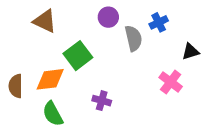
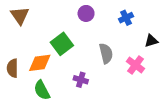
brown triangle: (45, 21) -> (20, 16), moved, turned 30
gray semicircle: (133, 38) -> (106, 53), moved

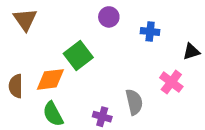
blue cross: (126, 18) -> (150, 32), moved, turned 32
gray semicircle: (106, 53) -> (134, 102), moved
purple cross: (81, 80) -> (102, 117), moved

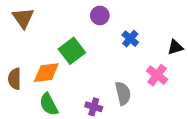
blue cross: (150, 32) -> (130, 39), moved, turned 35

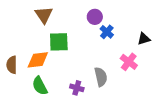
purple circle: (100, 15) -> (95, 17), moved
brown triangle: (23, 18) -> (44, 15), moved
green square: (72, 51) -> (59, 42), turned 35

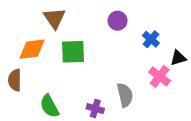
blue cross: (107, 32) -> (151, 39), moved
black triangle: (144, 39) -> (178, 58), moved
orange diamond: (38, 60) -> (32, 49), moved

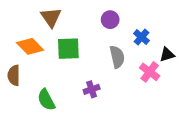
orange diamond: (32, 49) -> (30, 46), turned 52
gray semicircle: (125, 95) -> (117, 57), moved
purple cross: (95, 109) -> (92, 89), moved, turned -35

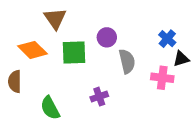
purple circle: (110, 20) -> (107, 37), moved
blue cross: (142, 37) -> (167, 39), moved
pink cross: (150, 72) -> (162, 78), turned -30

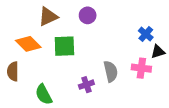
brown triangle: (55, 18) -> (48, 16), turned 40
purple circle: (107, 37) -> (88, 15), moved
gray semicircle: (127, 61) -> (111, 71), moved

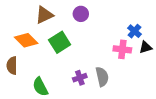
green square: (64, 46) -> (60, 42), turned -30
pink cross: (141, 68) -> (122, 49), moved
gray semicircle: (111, 71) -> (102, 77), moved

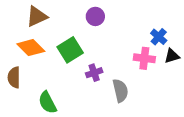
brown triangle: (44, 15) -> (37, 16), moved
purple cross: (80, 78) -> (94, 73), moved

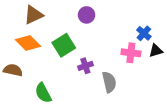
brown semicircle: (14, 77) -> (13, 70), turned 102

